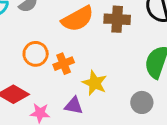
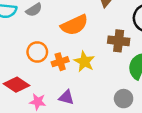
brown cross: (117, 19) -> (119, 41), moved
yellow star: (95, 83) -> (84, 62), moved

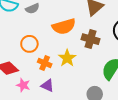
brown cross: (119, 41) -> (91, 39), moved
orange cross: (60, 62) -> (45, 63), moved, turned 32

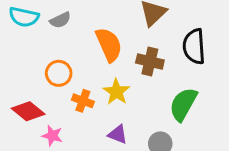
orange semicircle: (64, 26) -> (109, 45), turned -95
purple triangle: (47, 85) -> (118, 134), moved

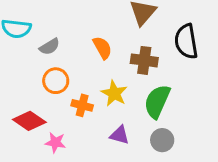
gray semicircle: (60, 20) -> (50, 47), moved
orange semicircle: (109, 45) -> (102, 48), size x0.7
green semicircle: (183, 104) -> (157, 101), moved

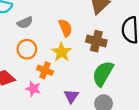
yellow star: (114, 93) -> (62, 52), moved
purple triangle: (120, 135) -> (71, 96), turned 42
pink star: (55, 142) -> (33, 89), moved

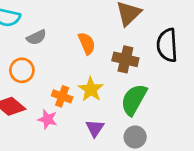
orange circle: (27, 49) -> (22, 70), moved
yellow star: (62, 52) -> (91, 89), moved

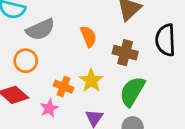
gray semicircle: (36, 37) -> (40, 29), size x1.5
pink star: (48, 119) -> (49, 108), turned 30

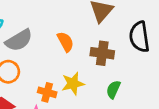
yellow star: (91, 81) -> (73, 84), turned 30
green semicircle: (132, 91) -> (113, 89), size x0.6

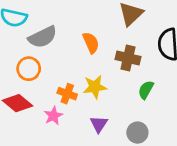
green semicircle: (113, 89) -> (146, 90), moved

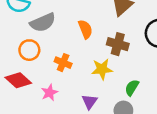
yellow star: (95, 87) -> (102, 69), moved
green semicircle: (146, 90) -> (132, 88), moved
orange cross: (67, 94) -> (63, 63), moved

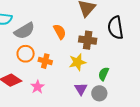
orange circle: (29, 50) -> (26, 54), moved
purple triangle: (90, 102) -> (81, 89), moved

